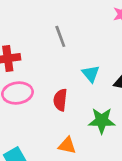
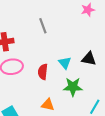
cyan triangle: (91, 74) -> (65, 63), moved

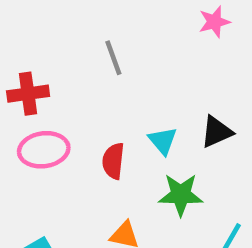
black triangle: (89, 59) -> (217, 132), turned -35

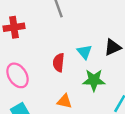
pink ellipse: (44, 150) -> (18, 75), moved, turned 65

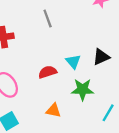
red semicircle: (59, 63) -> (48, 72), turned 66

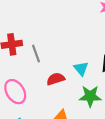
gray line: (48, 18) -> (36, 54), moved

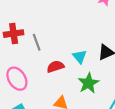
green star: (90, 96) -> (88, 83), turned -30

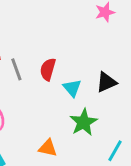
red semicircle: (55, 67) -> (48, 69), moved, turned -56

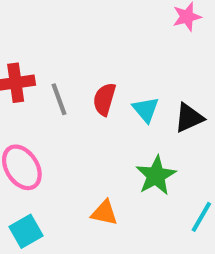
cyan triangle: (72, 88) -> (146, 110), moved

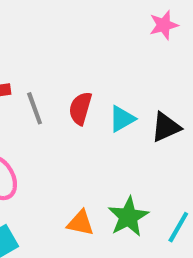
cyan triangle: (146, 110) -> (122, 119), turned 40
green star: (156, 176) -> (128, 217), moved

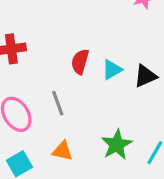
gray line: (35, 108) -> (58, 103), moved
orange triangle: (80, 223) -> (62, 151), moved

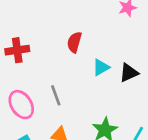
red semicircle: (80, 62) -> (74, 42), moved

